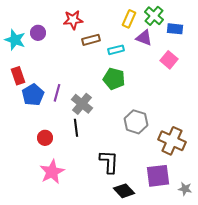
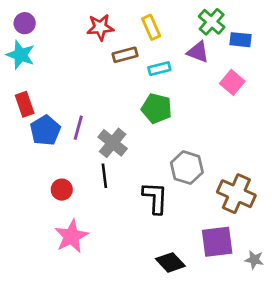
yellow rectangle: (129, 19) -> (151, 27), moved, turned -48
purple circle: (38, 33) -> (25, 23), moved
black L-shape: (109, 162) -> (155, 198), moved

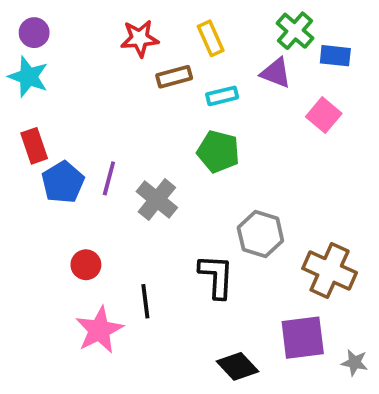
black line: (104, 176) -> (145, 301), moved

